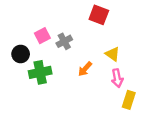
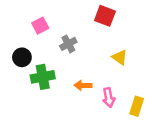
pink square: (42, 36) -> (40, 26), moved
orange arrow: (85, 69) -> (83, 85), moved, turned 49
pink arrow: (117, 78) -> (109, 98), moved

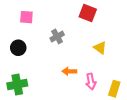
pink square: (40, 26) -> (26, 17), moved, turned 32
green cross: (43, 77) -> (17, 85), moved

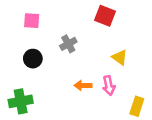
black circle: (18, 48) -> (33, 59), moved
pink arrow: (91, 81) -> (109, 85), moved

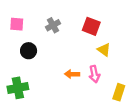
red square: (105, 16) -> (91, 26), moved
pink square: (32, 21) -> (17, 24), moved
gray cross: (68, 44) -> (53, 25), moved

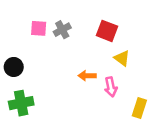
pink square: (17, 24) -> (39, 28), moved
black circle: (29, 51) -> (14, 67), moved
orange arrow: (72, 74) -> (87, 76), moved

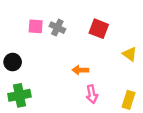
gray cross: (62, 30) -> (57, 28), turned -35
yellow triangle: (122, 58) -> (130, 54), moved
pink arrow: (111, 87) -> (92, 94), moved

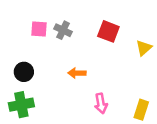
yellow triangle: (130, 54) -> (144, 48), moved, turned 42
black circle: (13, 62) -> (24, 72), moved
orange arrow: (80, 70) -> (77, 73), moved

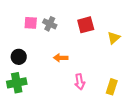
red square: (108, 31) -> (86, 25), turned -36

